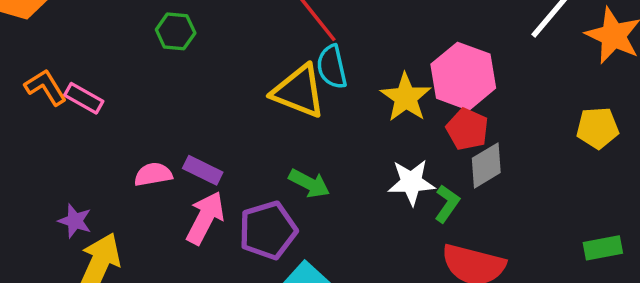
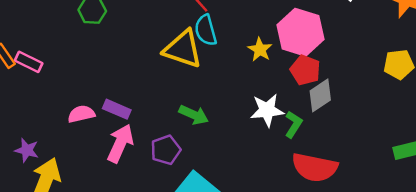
yellow star: (406, 97) -> (260, 50), size x0.7
purple pentagon: (268, 230) -> (166, 150), size x0.7

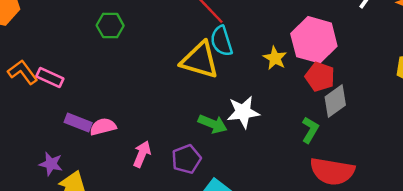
purple rectangle: (117, 109) -> (78, 122), moved
white star: (267, 110) -> (243, 112), moved
pink arrow: (120, 143) -> (142, 154), size x0.7

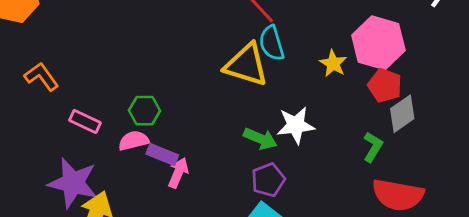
green hexagon: (110, 25) -> (145, 111), moved
pink rectangle: (50, 78) -> (85, 122), moved
purple rectangle: (78, 122) -> (162, 154), moved
purple pentagon: (186, 159) -> (268, 180), moved
purple star: (51, 164) -> (73, 183), size x1.8

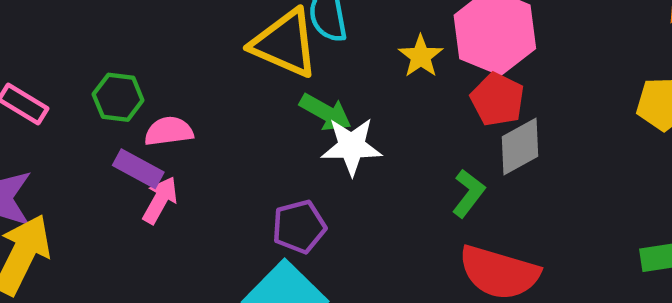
green arrow: (260, 139) -> (326, 112), moved
pink semicircle: (134, 141) -> (169, 131), moved

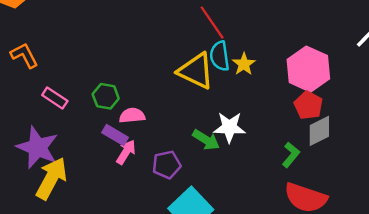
yellow star: (421, 56) -> (244, 64), moved
green arrow: (326, 112) -> (206, 140), moved
purple pentagon: (299, 227) -> (167, 165), moved

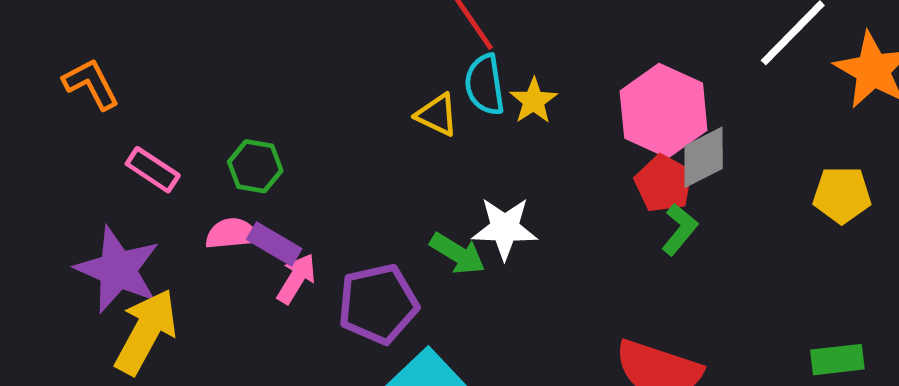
yellow triangle: (196, 71) -> (437, 115), size x0.6
pink semicircle: (132, 116) -> (232, 234), moved
gray diamond: (319, 131) -> (704, 157), moved
green L-shape: (291, 155) -> (679, 229), moved
purple pentagon: (167, 165) -> (378, 304), size x1.4

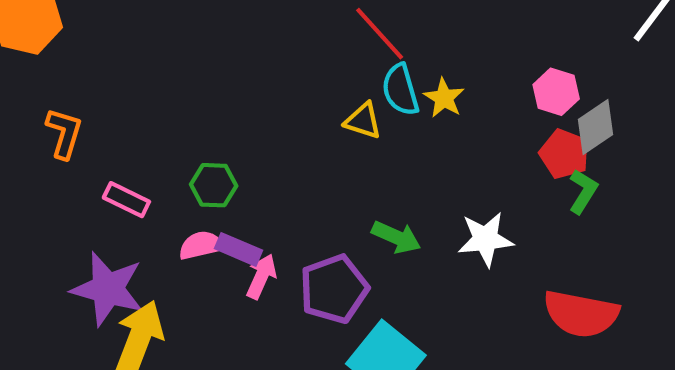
orange L-shape: (91, 84) -> (64, 133), turned 52
pink hexagon: (664, 111) -> (556, 92), size x0.6
white star: (505, 228) -> (486, 239), moved

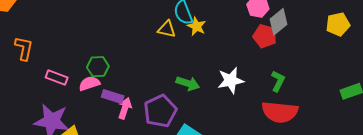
yellow star: (444, 98) -> (197, 26), moved
green L-shape: (583, 191) -> (278, 81), moved
pink semicircle: (201, 245) -> (89, 83), moved

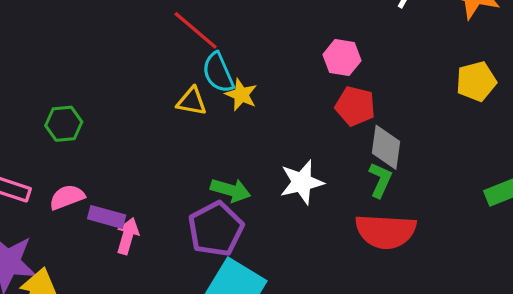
gray diamond: (278, 22) -> (386, 147), moved, turned -40
green hexagon: (98, 67) -> (64, 124), moved
purple pentagon: (160, 111) -> (216, 229), moved

